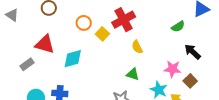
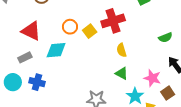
orange circle: (84, 23) -> (70, 27), moved
gray rectangle: (27, 64) -> (25, 57), moved
green triangle: (133, 74) -> (122, 73), moved

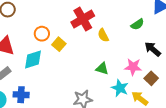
yellow square: (90, 31) -> (59, 44), moved
yellow semicircle: (122, 50) -> (103, 35), moved

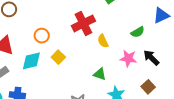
yellow square: (59, 44) -> (58, 57), moved
pink star: (133, 67) -> (128, 58), moved

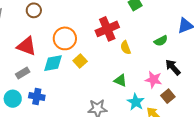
orange circle: (42, 36) -> (65, 38), size x1.5
pink star: (128, 58) -> (153, 80), moved

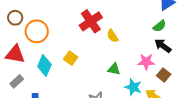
orange circle: (65, 38) -> (37, 31), moved
green semicircle: (161, 41) -> (160, 26), moved
cyan diamond: (53, 63) -> (44, 66), turned -45

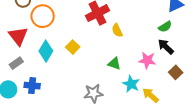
red triangle: (15, 54) -> (18, 36), turned 35
brown square: (164, 75) -> (176, 72), moved

